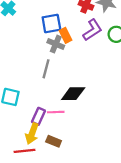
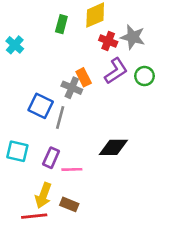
blue square: (51, 24) -> (41, 106), moved, turned 36
black diamond: (73, 94) -> (113, 147), moved
purple rectangle: (38, 116) -> (51, 158), moved

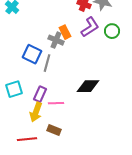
cyan square: (17, 151) -> (14, 89), turned -30
yellow arrow: (43, 195) -> (36, 112), moved

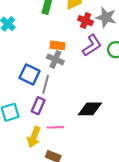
orange rectangle: (65, 32) -> (58, 45), moved, turned -56
purple rectangle: (40, 94) -> (38, 106), moved

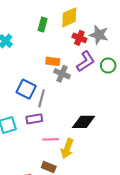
gray cross: (55, 59) -> (62, 74), moved
purple rectangle: (38, 106) -> (34, 119), turned 56
yellow arrow: (34, 137) -> (67, 149), moved

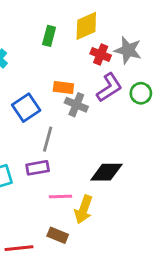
blue square: (26, 89) -> (26, 108), moved, turned 30

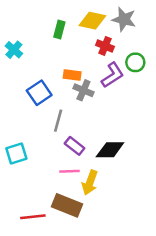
yellow diamond: (86, 26) -> (92, 21), turned 36
gray star: (128, 50) -> (124, 19), moved
green circle: (141, 93) -> (135, 62), moved
purple rectangle: (38, 168) -> (75, 146), moved, turned 48
brown rectangle: (58, 235) -> (67, 205), size x1.6

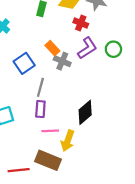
green circle: (135, 62) -> (113, 49), moved
orange rectangle: (72, 75) -> (52, 48), turned 40
purple rectangle: (75, 146) -> (40, 109), moved, turned 56
black diamond: (110, 150) -> (85, 112), turned -40

